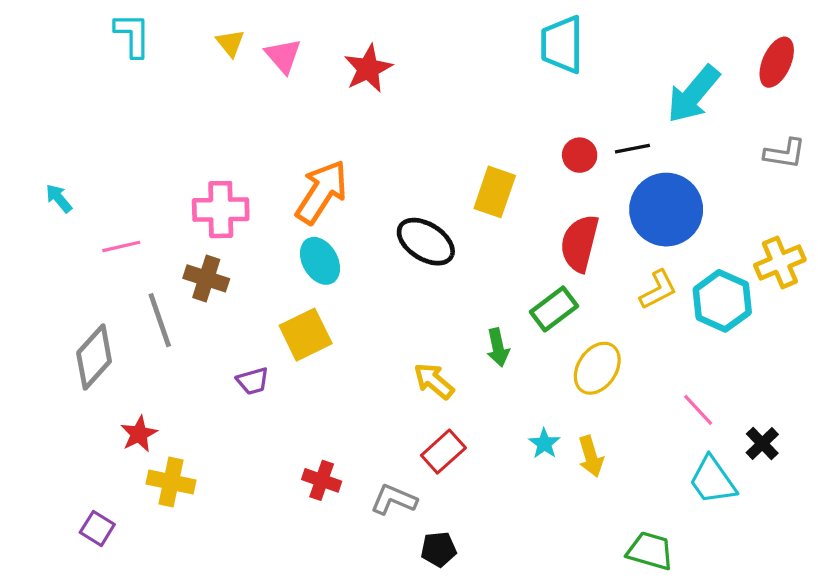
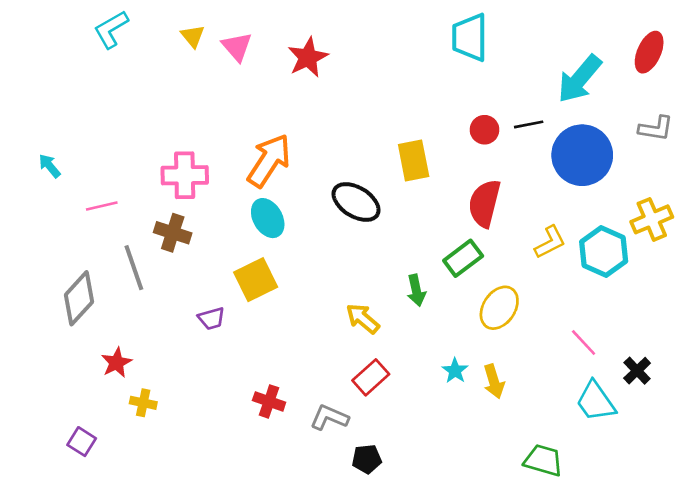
cyan L-shape: (133, 35) -> (111, 29), turned -120
yellow rectangle: (495, 192) -> (414, 161), turned -30
blue circle: (666, 210) -> (582, 155), moved
yellow cross: (171, 482) -> (143, 403), size x0.7

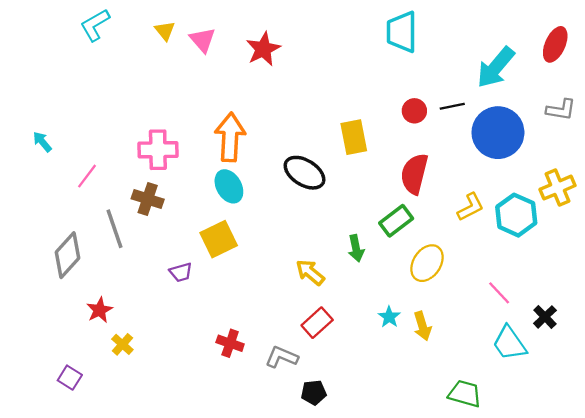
orange arrow: (269, 161) -> (230, 137), turned -30
pink line: (102, 206) -> (87, 176), turned -40
yellow cross: (143, 403) -> (122, 344), turned 30

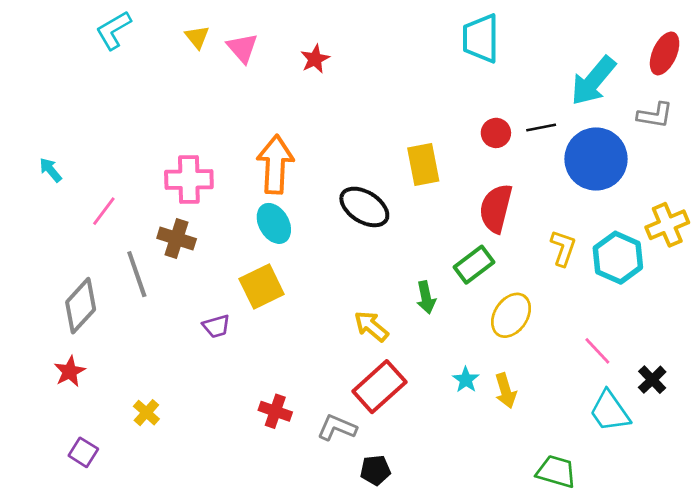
red star: (263, 49) -> (315, 59), size x0.7
gray L-shape: (561, 110) -> (655, 115), moved
yellow L-shape: (470, 207) -> (563, 248), turned -44
red star: (100, 310) -> (70, 371), moved
red rectangle: (317, 323) -> (379, 387), size x1.4

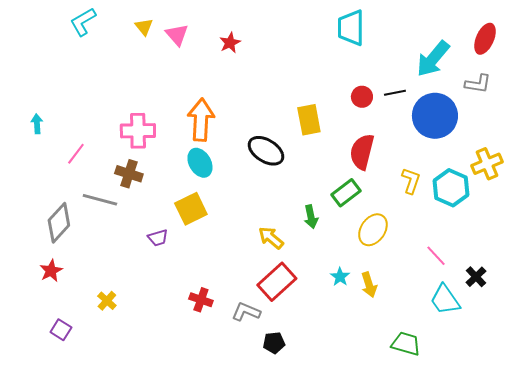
cyan arrow: (50, 170) -> (37, 124), turned 36
gray line: (137, 274) -> (100, 200), turned -56

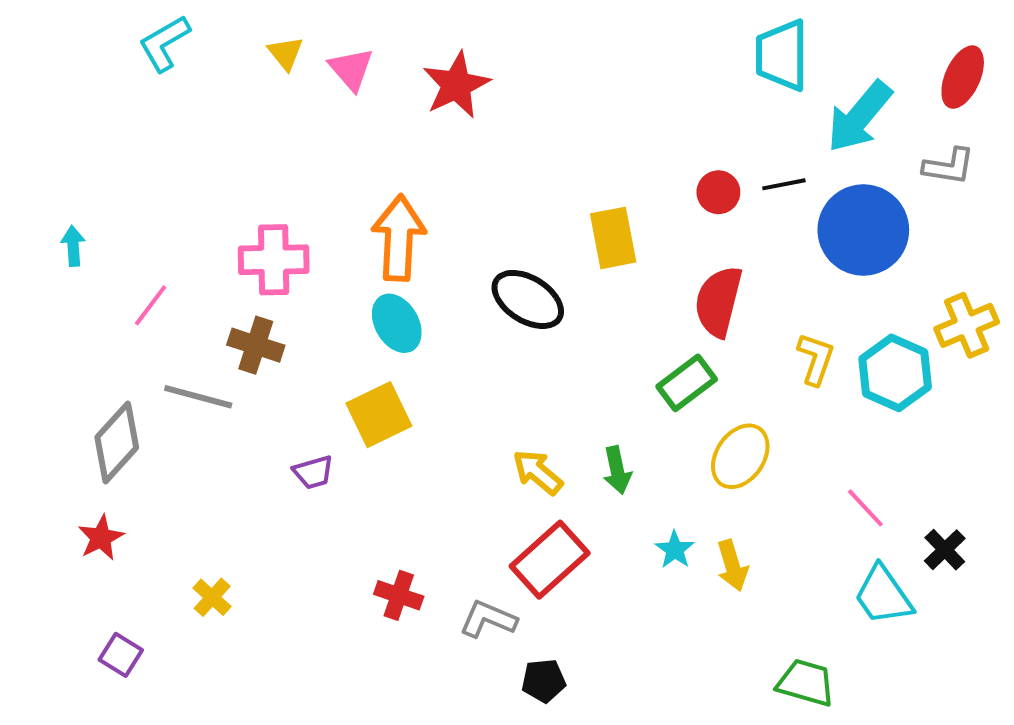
cyan trapezoid: (351, 28) -> (782, 55), moved
red star: (230, 43) -> (456, 85), size x1.6
green arrow: (311, 217) -> (617, 470), moved

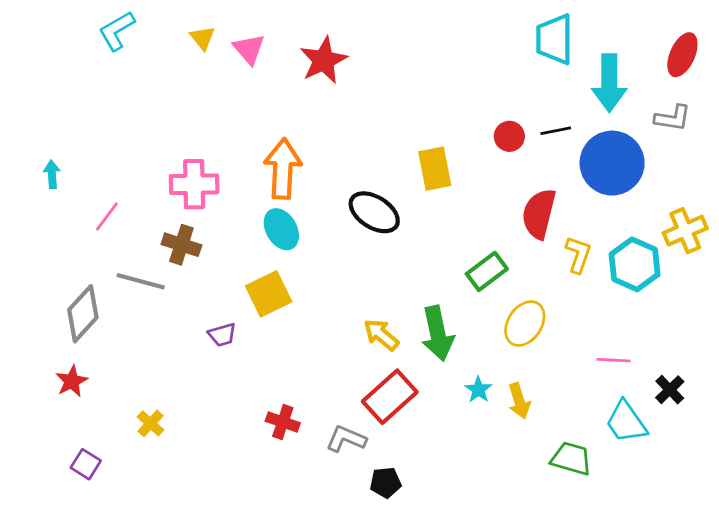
cyan arrow: (859, 117) -> (609, 83), turned -40
red semicircle: (718, 301) -> (539, 214), moved
green arrow: (617, 470) -> (438, 333), size x1.6
pink line: (865, 508) -> (613, 360), turned -44
green trapezoid: (806, 683) -> (571, 459), moved

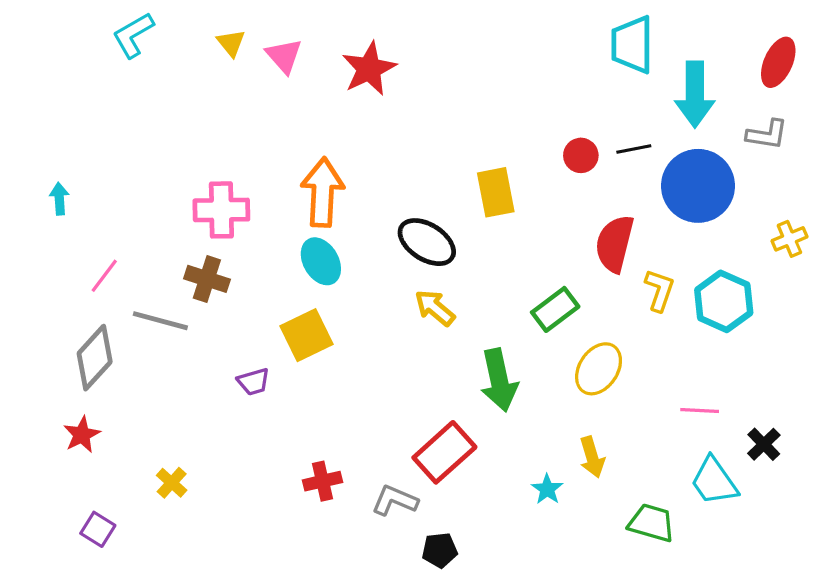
pink line: (107, 217) -> (104, 276), moved
yellow cross: (685, 231) -> (789, 239), moved, size x0.7
yellow arrow: (381, 335) -> (435, 308), moved
cyan star: (478, 390) -> (547, 489), moved
red cross: (283, 422) -> (322, 481), turned -32

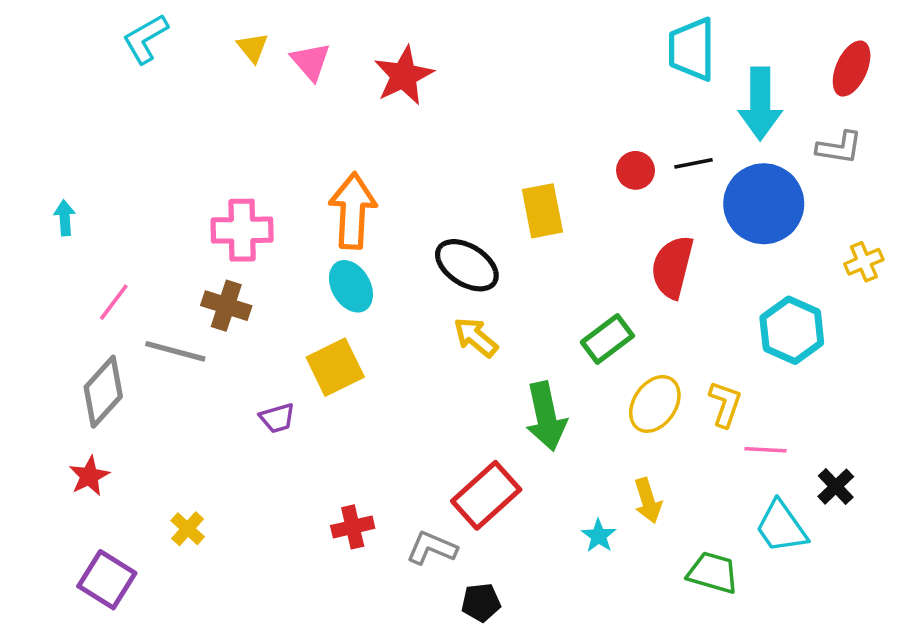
yellow L-shape: (659, 290) -> (725, 404), moved
purple square: (98, 529) -> (107, 580), size x1.5

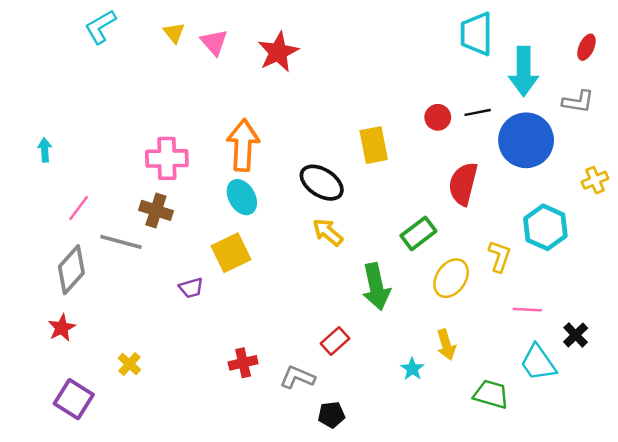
red ellipse: (852, 69) -> (586, 47), size x0.7
yellow L-shape: (725, 404) -> (499, 256), moved
red rectangle: (486, 495) -> (335, 341), size x0.6

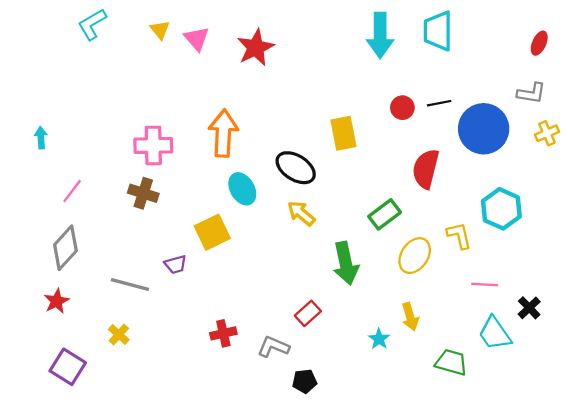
cyan arrow: (524, 71) -> (380, 35), moved
yellow cross: (595, 180) -> (547, 133), moved
cyan ellipse: (242, 197) -> (242, 189), moved
gray line: (121, 242) -> (130, 284), moved
yellow L-shape: (499, 256) -> (459, 236), turned -32

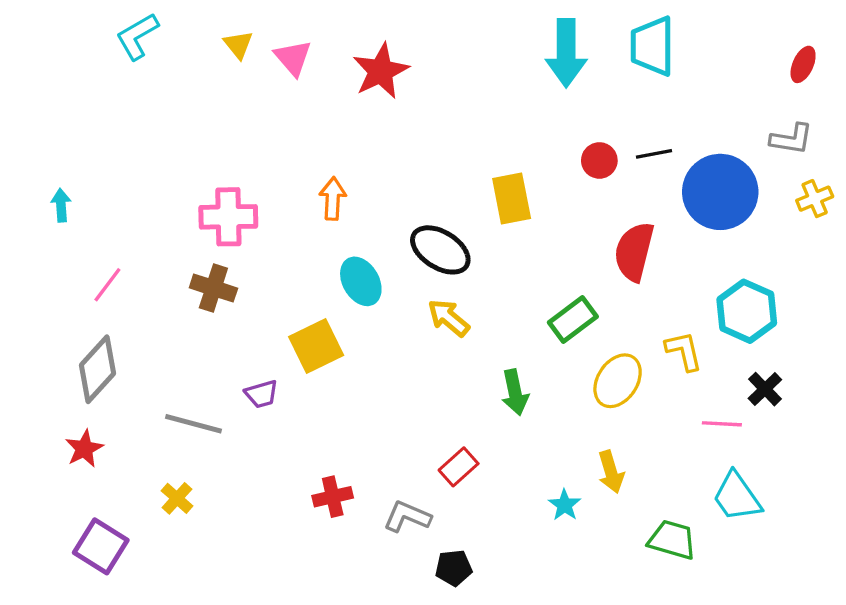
orange arrow: (223, 133) -> (333, 199), size x0.6
green arrow: (346, 263) -> (515, 392), size x0.7
black cross: (529, 308) -> (765, 389), moved

